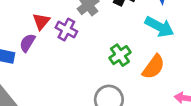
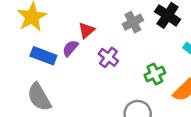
purple cross: (66, 29) -> (108, 57), moved

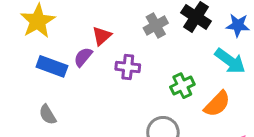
purple cross: (108, 57) -> (128, 67), turned -30
gray semicircle: (39, 97) -> (48, 115), size x0.6

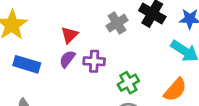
purple semicircle: (83, 57) -> (67, 59), moved
green cross: (182, 86) -> (128, 83), moved

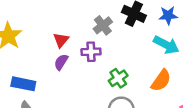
purple cross: (94, 61) -> (91, 52), moved
blue rectangle: (27, 64) -> (23, 84), moved

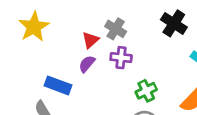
gray cross: (103, 25) -> (116, 29), moved, turned -30
blue rectangle: (23, 84) -> (58, 85), moved

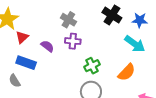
red triangle: (90, 40) -> (22, 37), moved
purple semicircle: (87, 64) -> (47, 46), turned 88

